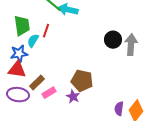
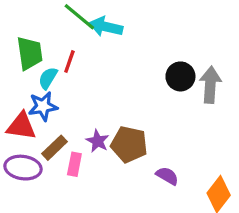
blue star: (19, 54) -> (43, 106), moved
pink rectangle: (49, 93) -> (74, 164), turned -48
purple star: (73, 97) -> (98, 141), moved
purple semicircle: (119, 109) -> (167, 176), moved, turned 112

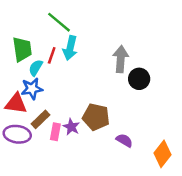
cyan arrow: (106, 27) -> (70, 48), moved, turned -90
black circle: (180, 76) -> (139, 79), moved
gray arrow: (210, 85) -> (121, 59), moved
purple star: (98, 141) -> (71, 127), moved

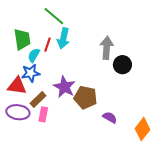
purple star: (71, 127) -> (64, 87), moved, size x1.5
pink rectangle: (55, 132) -> (43, 114), moved

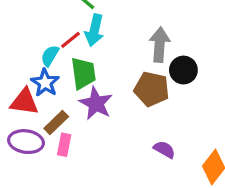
green trapezoid: (22, 39) -> (83, 73), moved
red line: (48, 45) -> (71, 40), turned 32
blue star: (31, 73) -> (45, 83), turned -30
brown pentagon: (86, 97) -> (152, 89), moved

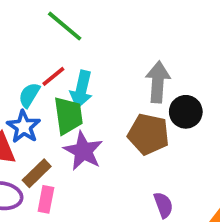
cyan arrow: (94, 30) -> (81, 89), moved
purple semicircle: (164, 150) -> (163, 205), turned 40

